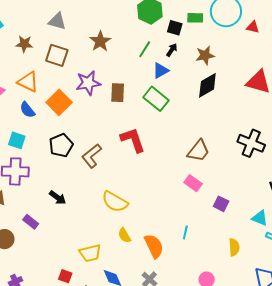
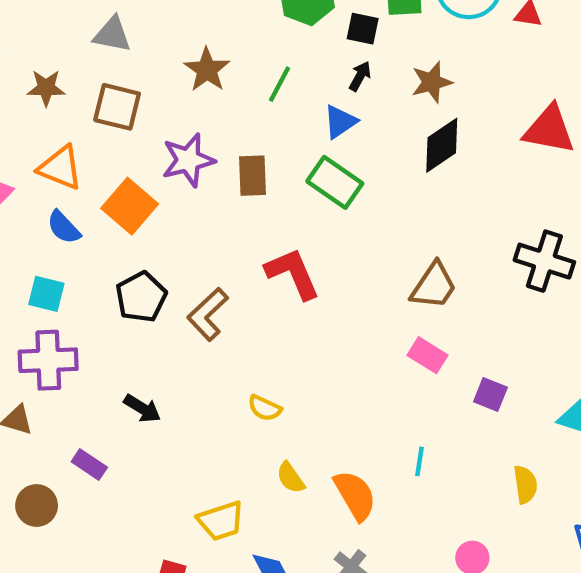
green line: (145, 49) -> (279, 84), moved
yellow semicircle: (115, 202) -> (265, 408), size x0.6

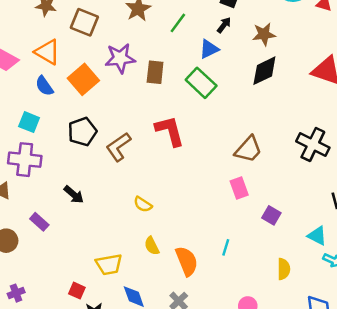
pink rectangle: (427, 355) -> (239, 188), turned 30

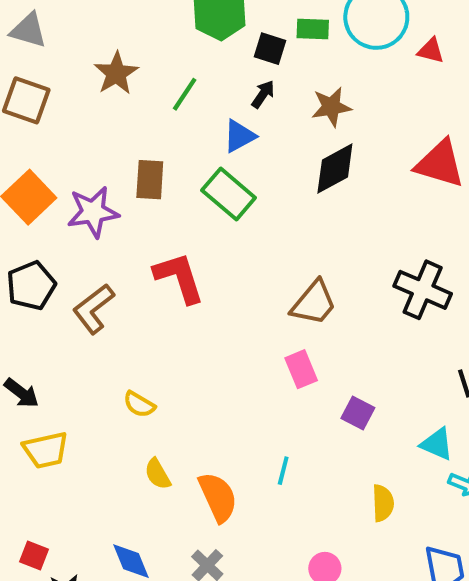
purple star: (120, 58) -> (93, 212), moved
yellow trapezoid: (109, 264) -> (46, 450), moved

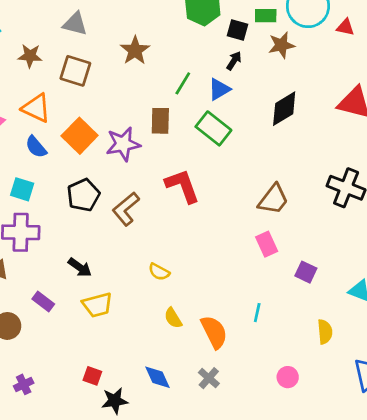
green line: (185, 94) -> (183, 83), moved
brown star: (331, 107) -> (281, 45), moved

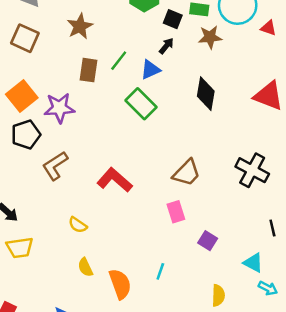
black diamond: (284, 109) -> (206, 94), turned -56
brown rectangle: (160, 121) -> (89, 70), moved
red L-shape: (183, 186) -> (115, 180), moved, turned -36
black pentagon: (83, 195) -> (26, 134), moved

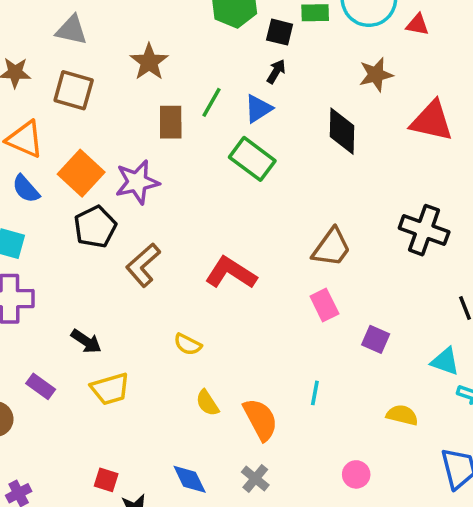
brown star: (210, 37) -> (376, 75), moved
yellow semicircle: (218, 295) -> (402, 415), turned -70

